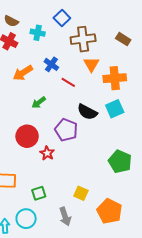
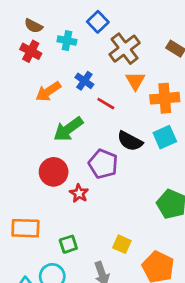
brown cross: (83, 39) -> (125, 49), turned -30
green arrow: (39, 102) -> (68, 129), size x1.6

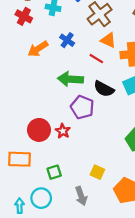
orange triangle: (135, 81) -> (108, 40), turned -35
red line: (106, 104) -> (96, 59), moved
green arrow: (68, 129) -> (70, 79), moved, turned 40
red circle: (54, 172) -> (39, 130), moved

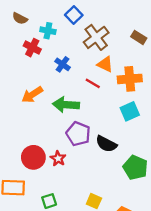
red cross: (24, 16) -> (32, 48), moved
orange arrow: (38, 49) -> (32, 95), moved
black semicircle: (104, 89) -> (106, 144), moved

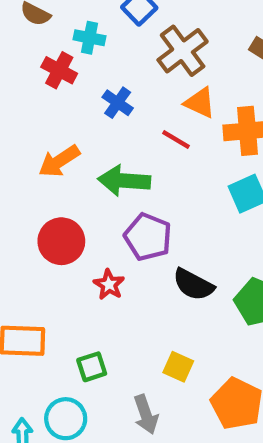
black semicircle: (106, 144) -> (193, 285), moved
red circle: (33, 157) -> (61, 241), moved

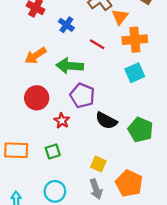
orange triangle: (200, 103) -> (120, 17), moved, turned 42
green square: (92, 367) -> (53, 151), moved
gray arrow: (146, 414) -> (96, 189), moved
cyan circle: (66, 419) -> (55, 191), moved

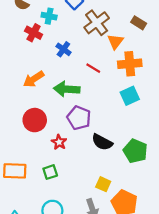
yellow square: (98, 164) -> (103, 184), moved

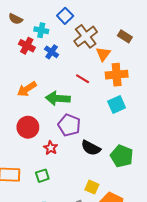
blue cross: (63, 49) -> (52, 52), moved

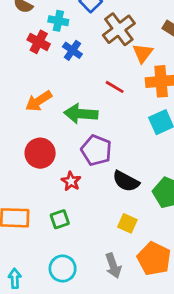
yellow square: (92, 187) -> (127, 223), moved

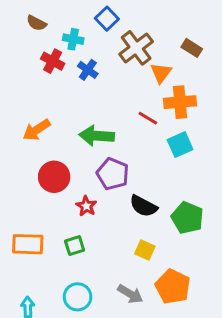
red line: (115, 87) -> (148, 118), moved
orange arrow: (39, 101) -> (37, 130), moved
gray arrow: (113, 266) -> (130, 294), turned -40

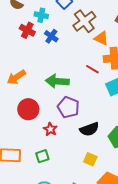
orange triangle: (161, 73) -> (101, 38), turned -42
black semicircle: (143, 206) -> (89, 129), turned -48

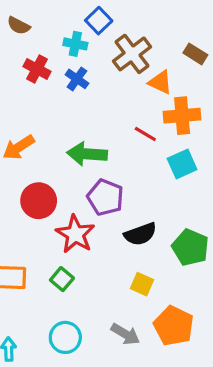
cyan cross: (41, 15) -> (75, 44), moved
red star: (50, 129) -> (75, 234), size x1.6
green square: (42, 156) -> (62, 279), turned -32

